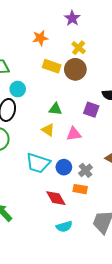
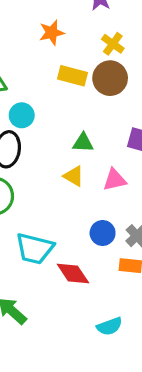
cyan trapezoid: (38, 163) -> (35, 249), moved
red diamond: (56, 198) -> (73, 274), moved

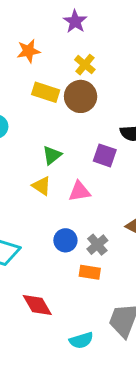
green triangle: (83, 143) -> (52, 155), turned -45
red diamond: (73, 274) -> (37, 305), moved
cyan semicircle: (109, 326) -> (81, 340), moved

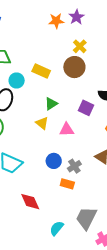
orange star: (28, 51) -> (56, 21), moved
yellow rectangle: (46, 92) -> (41, 71), moved
cyan semicircle: (81, 340) -> (57, 228), turned 140

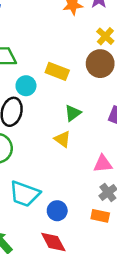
pink triangle: (67, 130) -> (103, 164), moved
blue circle: (54, 161) -> (57, 211), moved

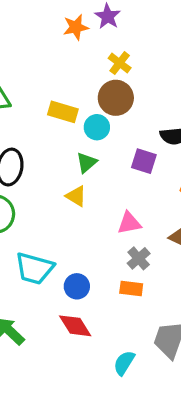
cyan circle: (26, 86) -> (97, 127), moved

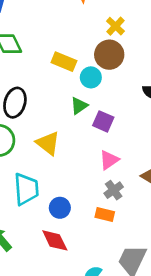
purple square: (144, 161) -> (103, 121), moved
yellow triangle: (76, 196) -> (48, 143), moved, size x1.4
pink triangle: (129, 223) -> (109, 160), turned -30
cyan trapezoid: (34, 268) -> (26, 189), turned -116

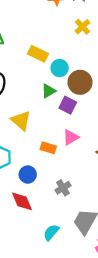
brown circle: (109, 55) -> (80, 82), moved
gray cross: (114, 190) -> (63, 188), moved
orange rectangle: (105, 214) -> (48, 148), moved

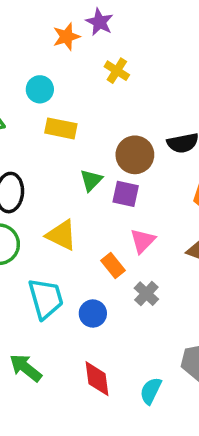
cyan circle: (60, 68) -> (40, 89), moved
orange rectangle: (48, 148) -> (113, 265), turned 49
gray cross: (63, 188) -> (146, 294), moved
red diamond: (22, 201) -> (97, 379), moved, turned 30

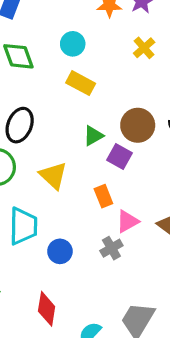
pink triangle: (143, 241) -> (127, 221), moved
orange rectangle: (113, 265) -> (103, 196), moved

